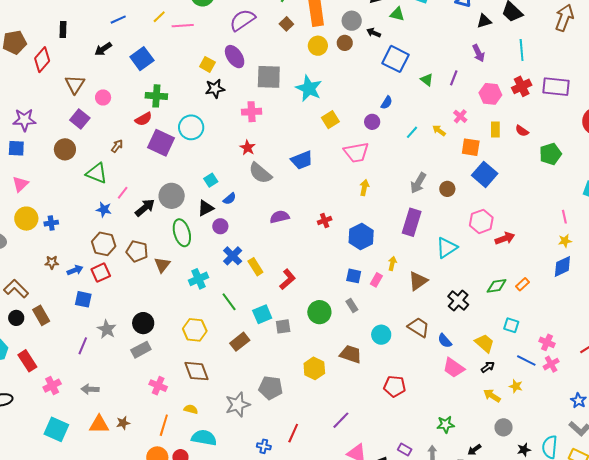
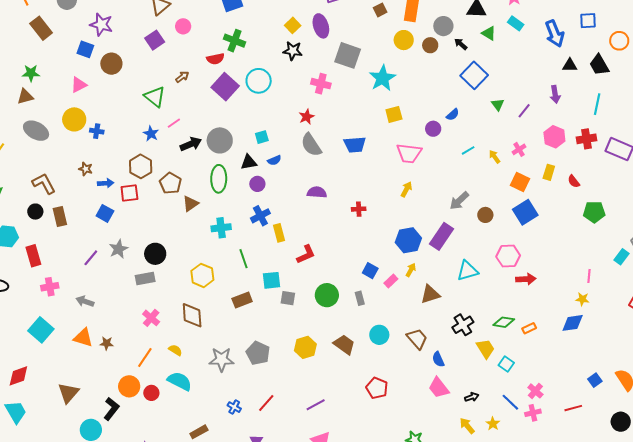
brown circle: (65, 149) -> (111, 64), moved
blue hexagon: (361, 237) -> (408, 240), moved
yellow trapezoid: (484, 343) -> (485, 349), moved

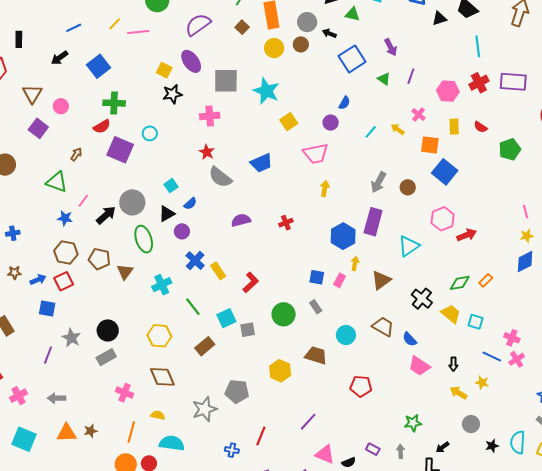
blue square: (474, 75) -> (352, 59), turned 32
cyan circle: (259, 81) -> (150, 133), size x0.6
purple arrow: (555, 94) -> (391, 47), moved
black arrow: (472, 397) -> (453, 364), turned 128

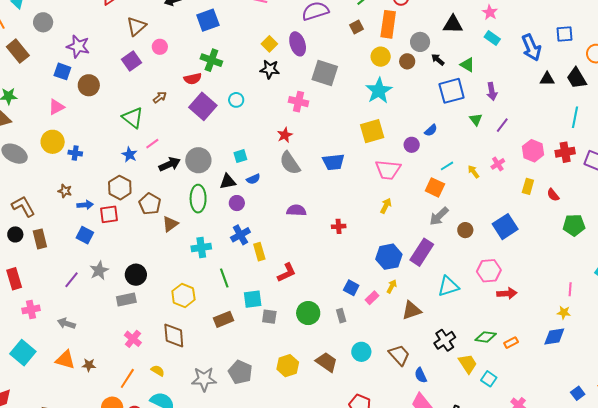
green triangle: (352, 14) -> (467, 65), moved
cyan star: (266, 91) -> (379, 91), moved
yellow square: (289, 122) -> (372, 131), size x1.4
orange square: (430, 145) -> (435, 187), moved

